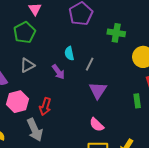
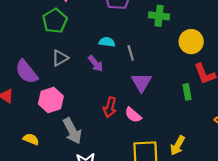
cyan semicircle: (69, 53) -> (107, 42), turned 112
gray line: (90, 64) -> (131, 53), turned -40
red arrow: (45, 107) -> (110, 107), moved
pink semicircle: (97, 125) -> (133, 115), moved

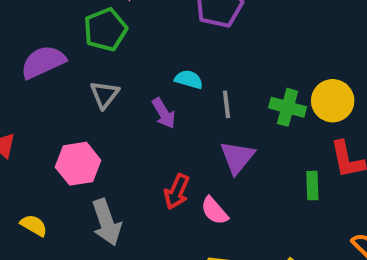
green cross: (159, 16) -> (288, 107), moved
gray triangle: (60, 58) -> (104, 94), turned -30
purple semicircle: (26, 72) -> (43, 62), moved, turned 95

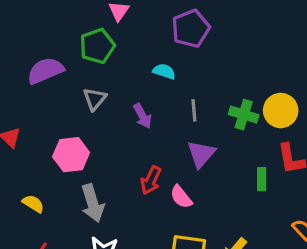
cyan semicircle: (189, 79) -> (164, 71), moved

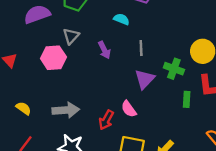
green cross: (244, 115) -> (174, 69), moved
pink hexagon: (71, 155) -> (53, 58), moved
red arrow: (151, 180) -> (106, 120), moved
gray arrow: (93, 203) -> (66, 110), turned -80

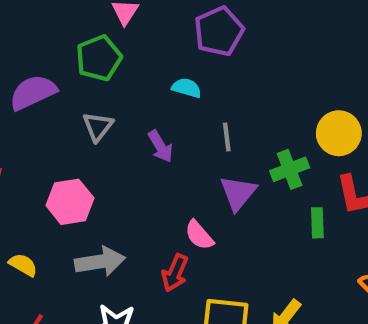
pink hexagon: (53, 58) -> (70, 202), moved
green cross: (174, 69) -> (290, 169), turned -36
pink semicircle: (129, 109) -> (199, 235), moved

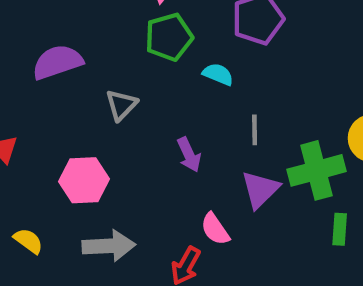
green pentagon: (99, 58) -> (169, 37), moved
purple arrow: (160, 146) -> (189, 155), moved
green cross: (290, 169) -> (317, 170), size x1.4

